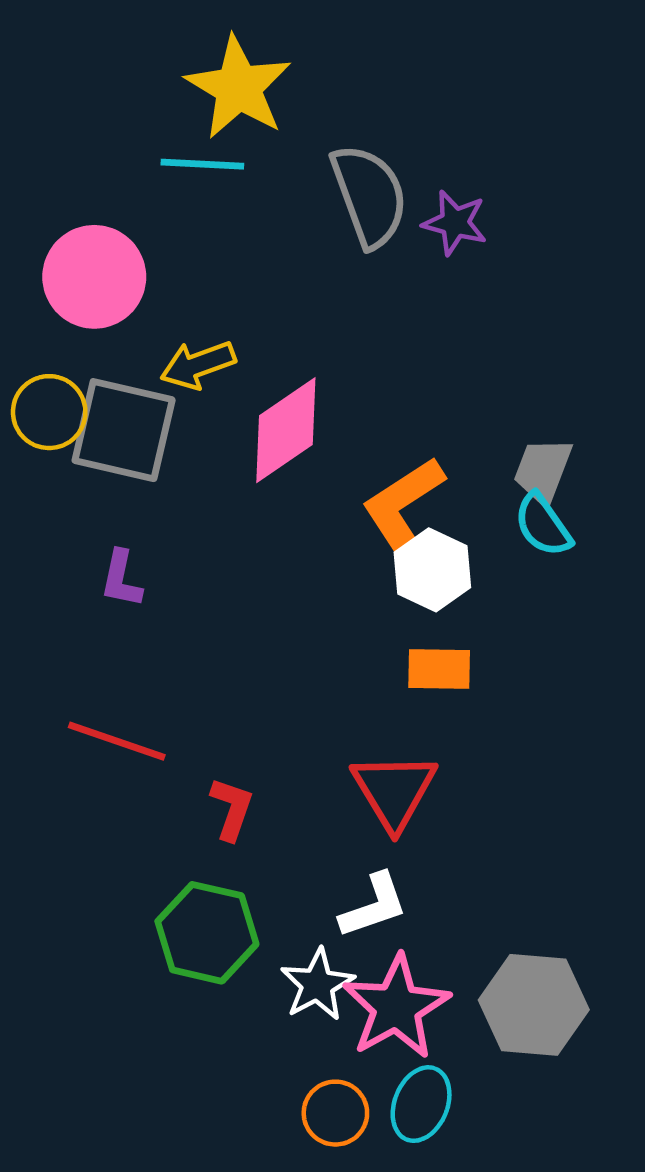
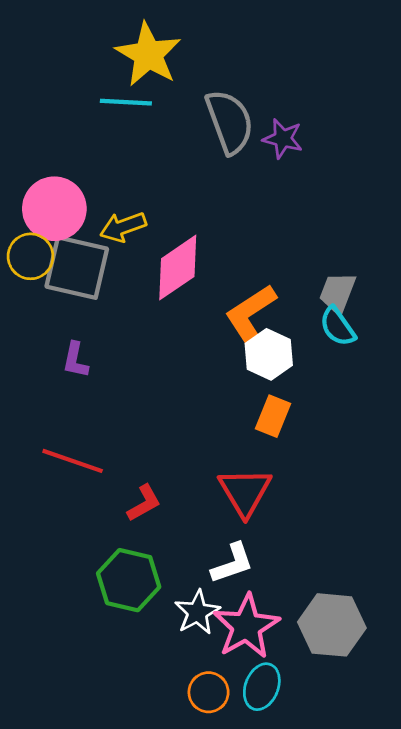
pink circle: (94, 277) -> (54, 209), moved
orange rectangle: (439, 669) -> (273, 416), turned -69
red L-shape: (232, 809) -> (144, 503), turned 42

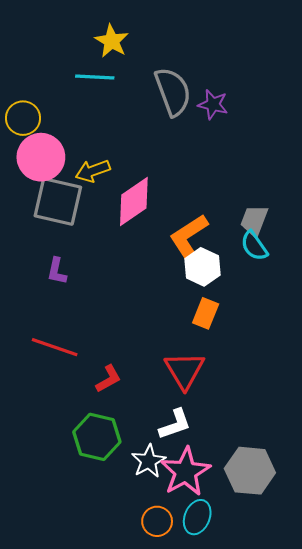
yellow star: (148, 55) -> (112, 41), size x0.7
yellow circle: (31, 256) -> (23, 118), moved

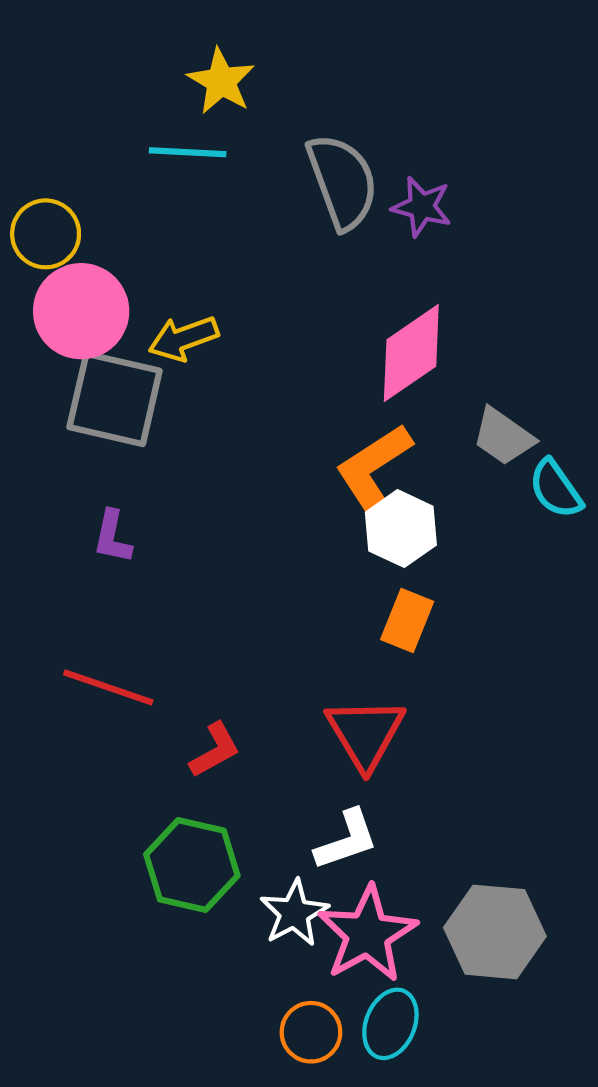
pink diamond: (134, 202) -> (411, 353), moved
gray trapezoid: (254, 221) -> (503, 437), turned -76
cyan semicircle: (254, 246) -> (556, 489), moved

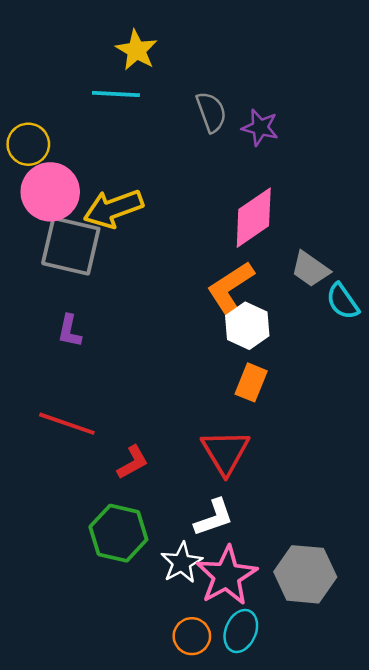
gray semicircle: (342, 182) -> (211, 112), size x0.7
yellow arrow: (183, 338) -> (113, 209), size x1.4

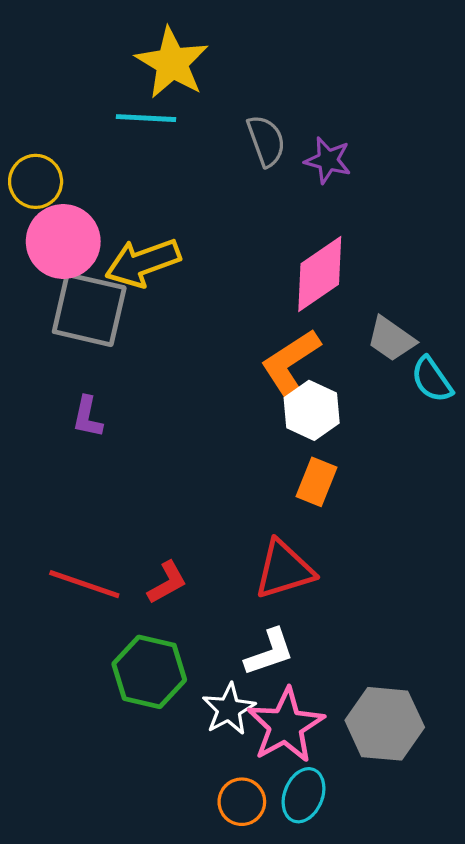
yellow star: (137, 50) -> (172, 63), size x1.4
red line: (67, 424) -> (84, 584), moved
red triangle: (225, 452) -> (284, 570), turned 44

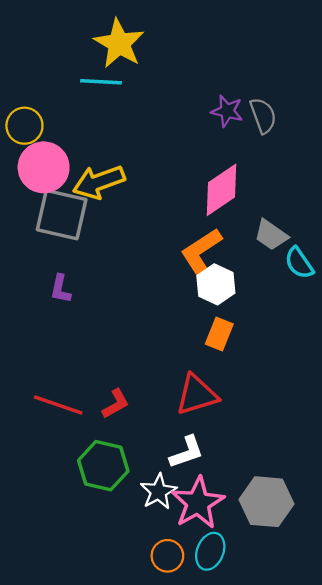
gray semicircle: (266, 141) -> (263, 116), moved

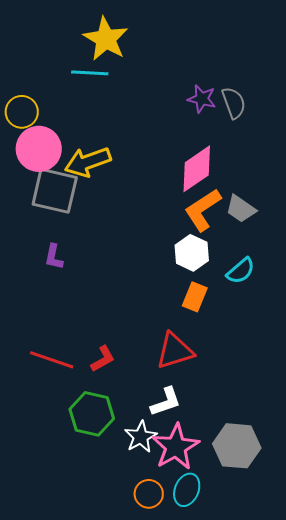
orange L-shape: (201, 252) -> (203, 210), moved
cyan semicircle: (299, 263) -> (241, 271), moved, turned -96

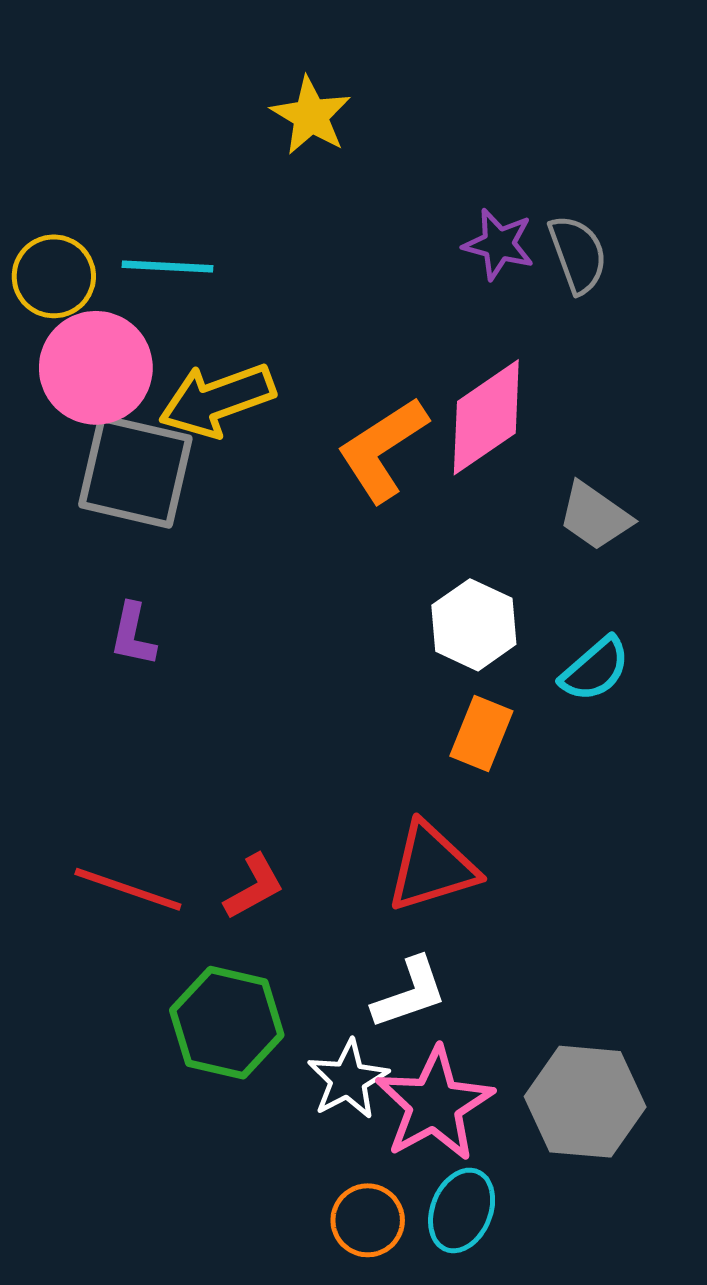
yellow star: (106, 39) -> (311, 116), moved, size x0.7
cyan line: (90, 73) -> (168, 266), moved
orange L-shape: (203, 210) -> (382, 449), moved

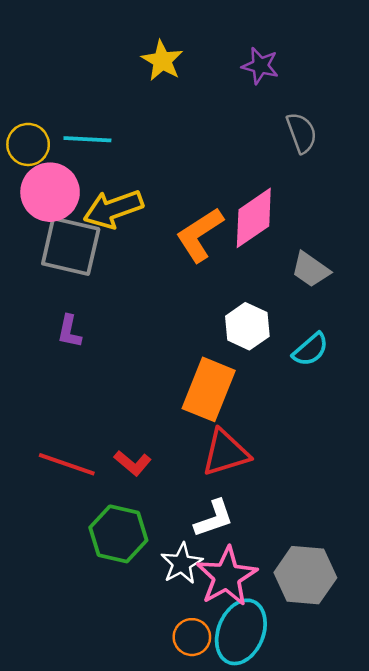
purple star: (499, 244) -> (260, 66), moved
orange rectangle: (481, 734) -> (209, 389), moved, size x1.6
red L-shape: (254, 887) -> (133, 463), turned 69
cyan ellipse: (462, 1210) -> (241, 632), size x1.5

